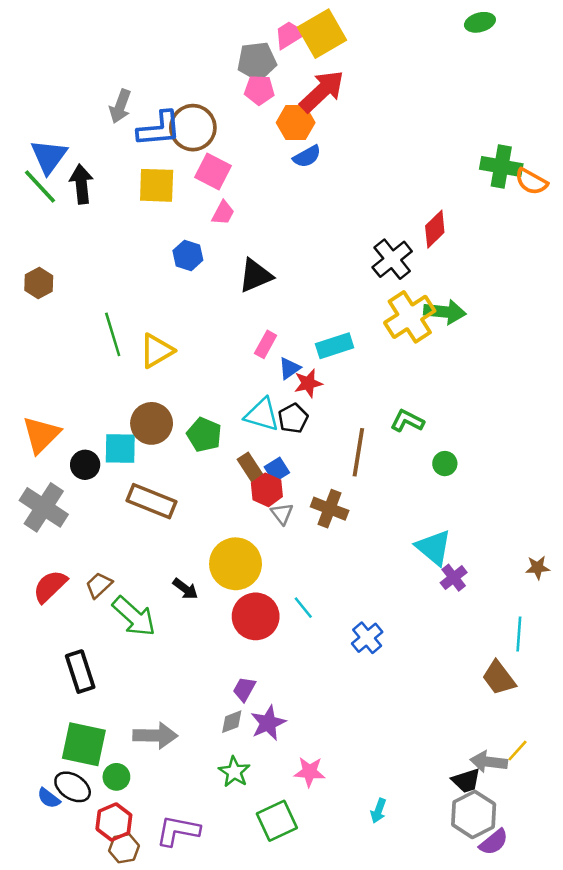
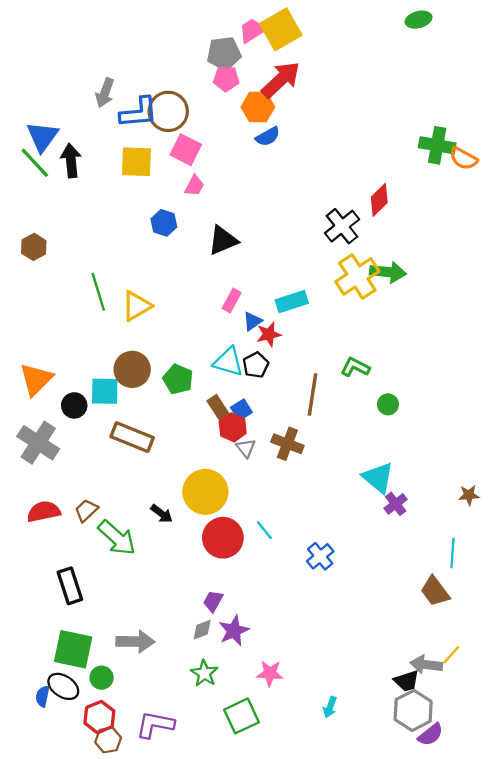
red semicircle: (50, 586) -> (44, 512), turned 32
blue semicircle: (49, 798) -> (43, 696), turned 65

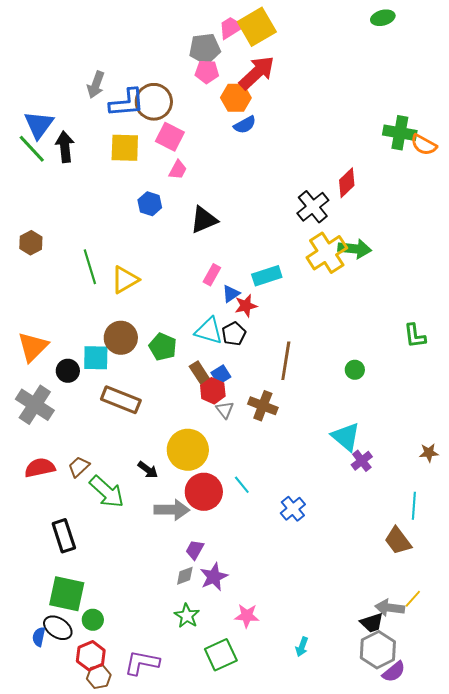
brown hexagon: (34, 247) -> (31, 243), moved
green L-shape: (355, 367) -> (415, 336), moved, turned -124
gray arrow: (135, 642) -> (172, 510), moved

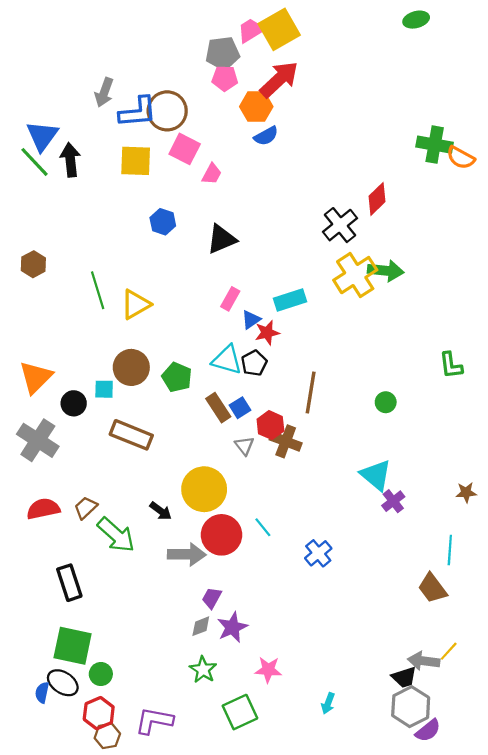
pink trapezoid: (178, 170) -> (212, 174), moved
cyan square: (96, 358) -> (104, 389), size x0.7
red hexagon: (213, 391) -> (270, 425), moved

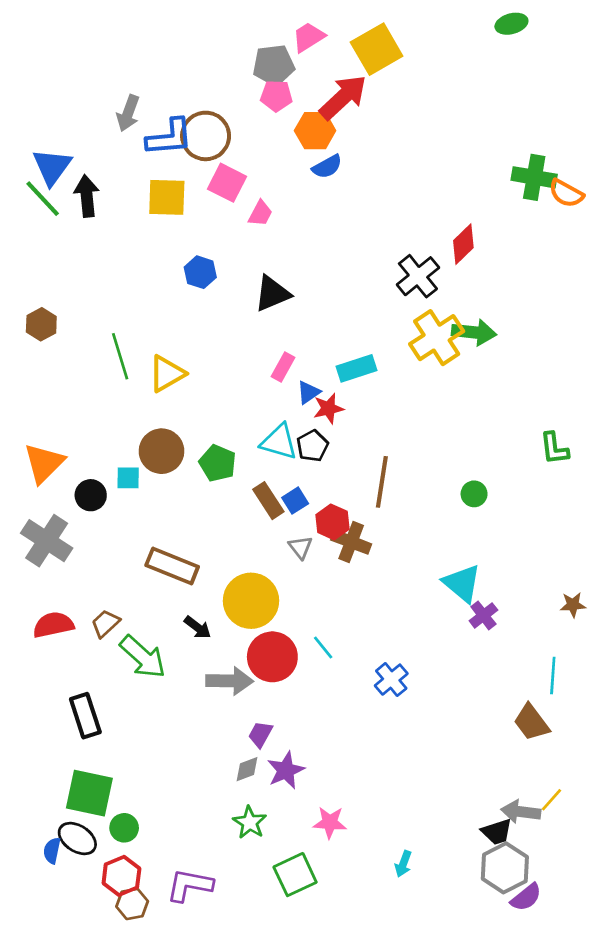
yellow square: (279, 29) -> (377, 49), moved
brown rectangle: (131, 435) -> (172, 566), moved

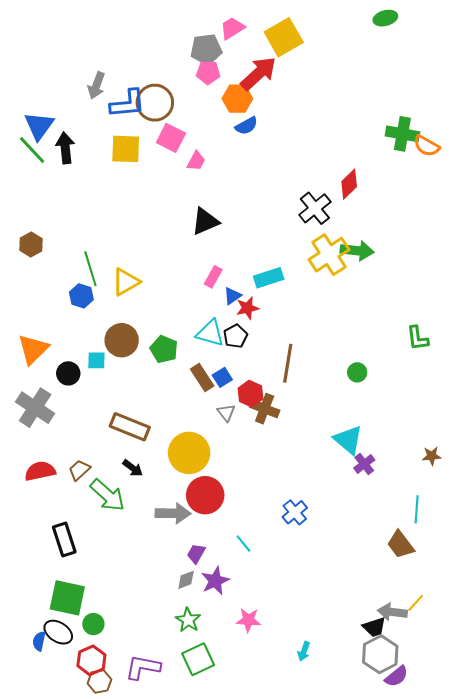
blue hexagon: (200, 272) -> (81, 296), moved
black arrow: (198, 627) -> (133, 468), moved
cyan line: (323, 647) -> (243, 544), moved
green square: (295, 875) -> (198, 659), moved

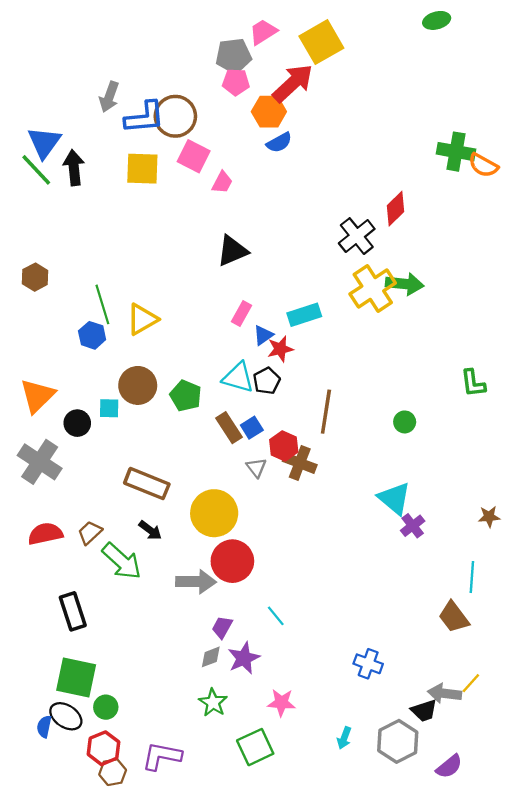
blue cross: (295, 512) -> (368, 664), moved, turned -30
gray hexagon: (380, 654) -> (398, 741), moved
green square: (198, 659) -> (255, 747), moved

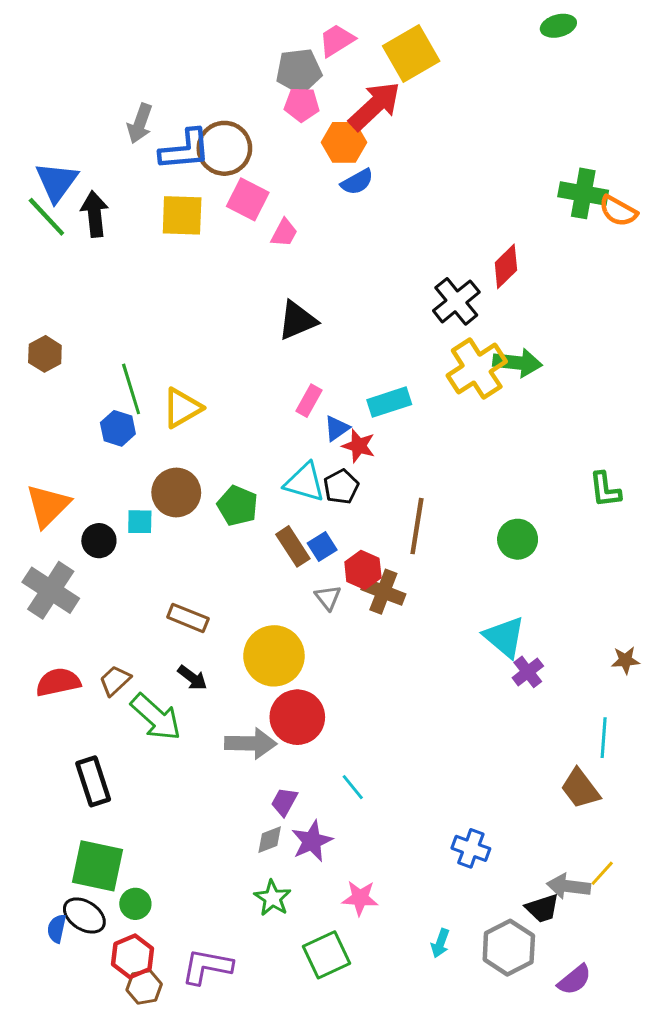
red star: (280, 349) -> (359, 446), turned 30
green circle: (405, 422) -> (518, 539), size x1.4
brown rectangle: (147, 484) -> (188, 618), size x0.7

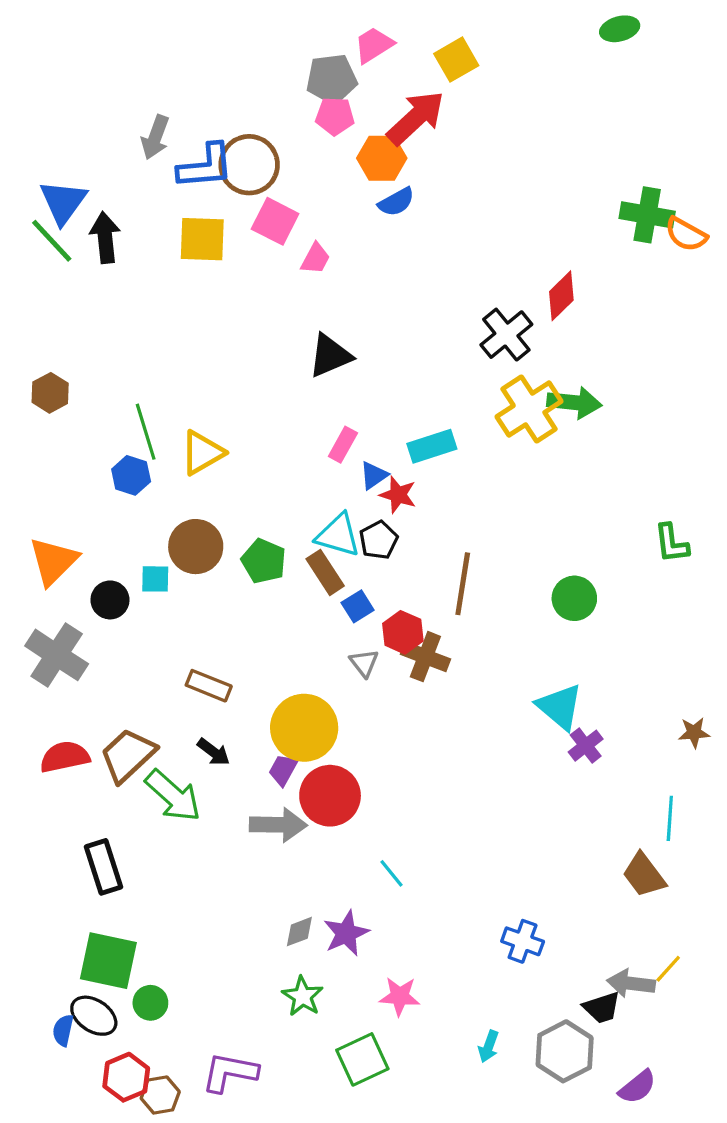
yellow square: (411, 53) -> (456, 60), size x0.7
brown rectangle: (293, 546) -> (325, 572), moved
brown trapezoid: (115, 681) -> (128, 755), size x1.6
purple trapezoid: (284, 802) -> (283, 770), moved
red hexagon: (132, 956) -> (126, 1077), moved

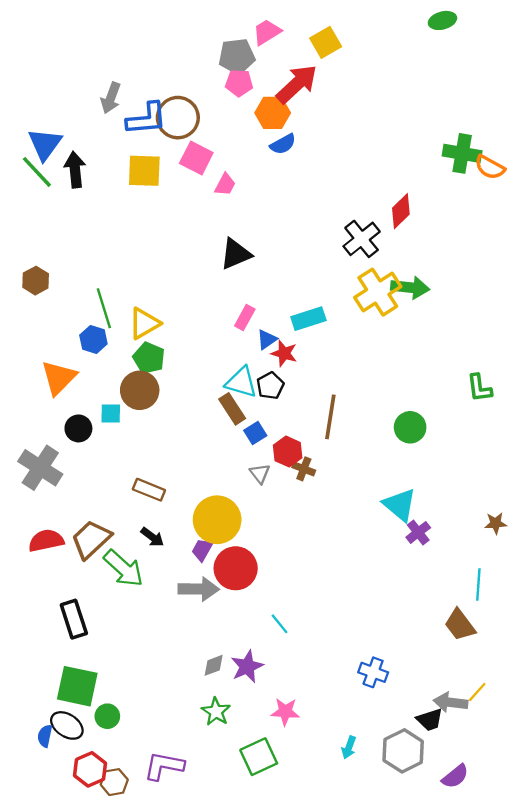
orange triangle: (53, 561) -> (59, 378), moved
green pentagon: (264, 561) -> (149, 358), moved
brown cross: (425, 657) -> (304, 469), size x0.7

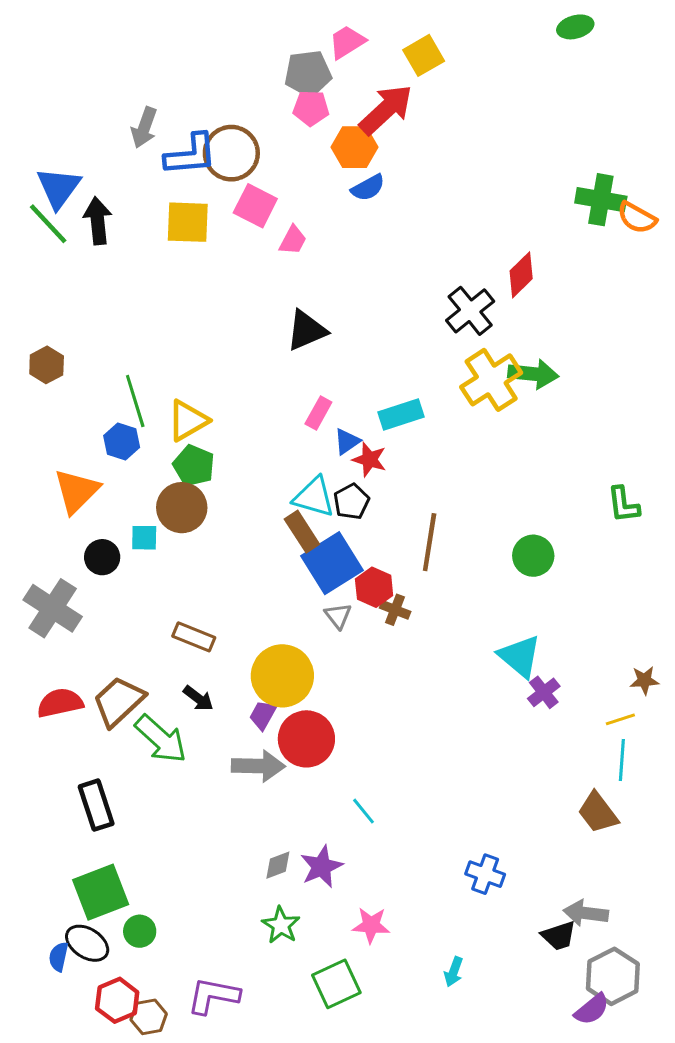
blue square: (255, 433) -> (332, 563), size x2.0
green square: (77, 686) -> (101, 892), turned -33
yellow line: (477, 692) -> (620, 719), moved, turned 30
gray hexagon: (403, 751) -> (613, 976), moved

